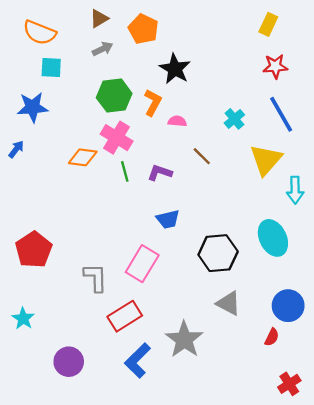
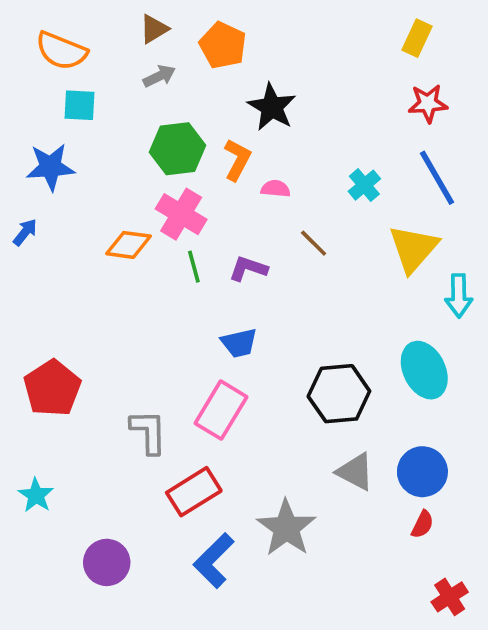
blue trapezoid: (168, 219) -> (239, 343), moved
blue circle: (288, 306) -> (422, 472), moved

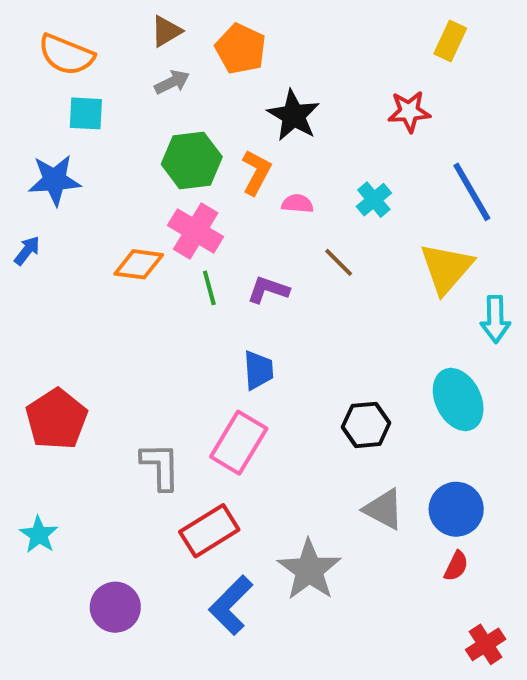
red star: (428, 103) -> (409, 112), moved
cyan cross: (364, 185) -> (374, 200), moved
blue trapezoid: (239, 343) -> (258, 370), turned -81
black hexagon: (339, 394) -> (366, 425), size x0.7

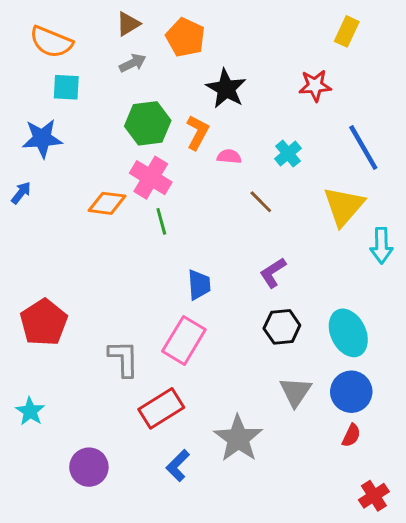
purple L-shape: (268, 290) -> (273, 273), moved, turned -52
cyan ellipse: (458, 399) -> (348, 333), moved
gray triangle: (384, 509) -> (295, 392), turned 36
blue L-shape: (231, 605) -> (178, 466), size x0.7

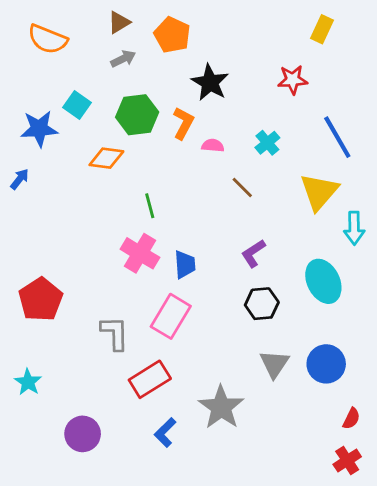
cyan square: (66, 87) -> (77, 105), moved, turned 32
pink cross: (151, 178) -> (140, 253), moved
orange diamond: (107, 203) -> (106, 158), moved
cyan ellipse: (348, 333) -> (323, 281), moved
red semicircle: (351, 435) -> (351, 419), moved

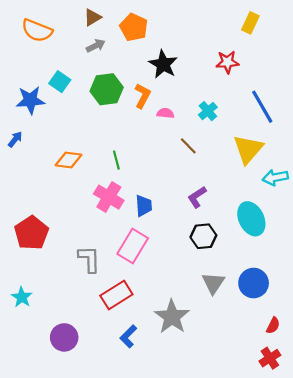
orange diamond: (106, 158) -> (68, 160), moved
cyan arrow: (354, 228) -> (275, 177), turned 80

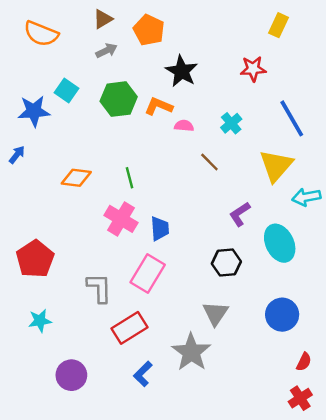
orange L-shape: (143, 96) -> (159, 106), turned -95
purple L-shape: (197, 197) -> (240, 214), moved
gray triangle: (213, 283) -> (215, 313), moved
cyan star: (22, 297) -> (40, 321), moved, turned 30

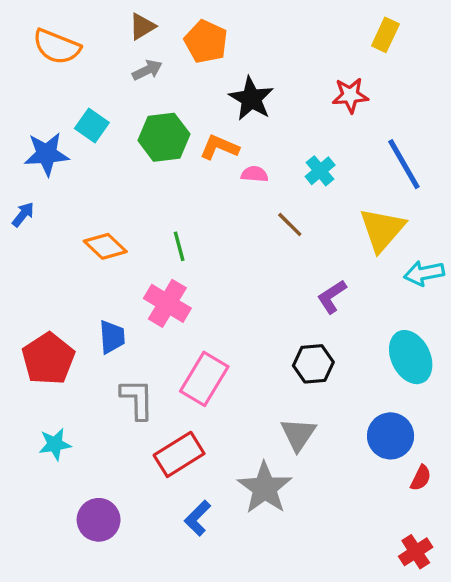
orange diamond: (76, 178) -> (105, 246), turned 36
blue trapezoid: (160, 229) -> (112, 337), moved
cyan ellipse: (280, 243) -> (411, 357), moved
red semicircle: (304, 362) -> (421, 478), moved

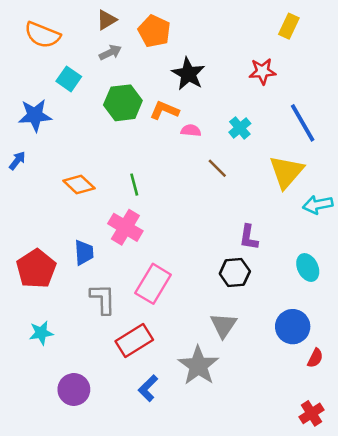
cyan square: (92, 125) -> (69, 79), moved
purple L-shape: (332, 297) -> (249, 237), moved, turned -48
cyan ellipse: (411, 357) -> (308, 268), size x0.7

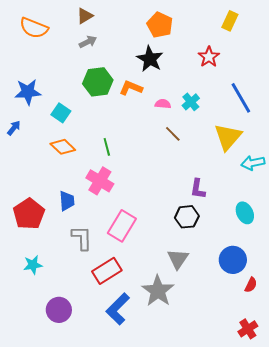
orange pentagon: (154, 31) -> (160, 25), moved
red star: (262, 71) -> (209, 57), turned -30
cyan square: (69, 79) -> (61, 113), moved
pink semicircle: (191, 130) -> (163, 104), moved
blue L-shape: (148, 388) -> (118, 309), size x1.5

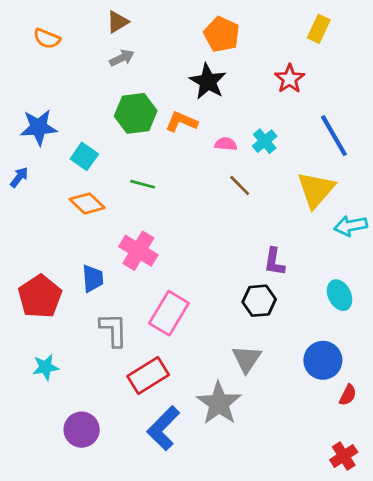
orange semicircle: (34, 28) -> (47, 39), size x0.7
green line: (107, 147) -> (143, 184), moved, turned -60

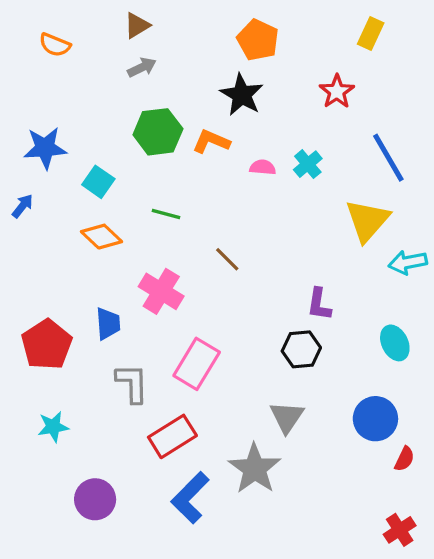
brown line: (240, 186) -> (227, 259), moved

